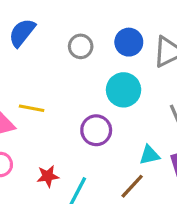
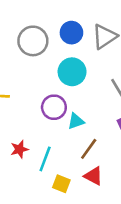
gray circle: (81, 46) -> (33, 41), size x1.5
cyan triangle: (149, 155) -> (76, 121), moved

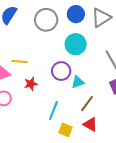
red star: (19, 149) -> (31, 84), moved

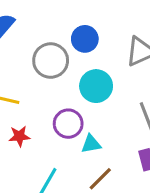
blue circle: (76, 14) -> (85, 39), moved
gray circle: (46, 20) -> (51, 61), moved

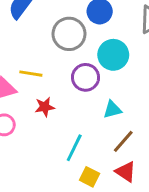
purple circle: (68, 124) -> (86, 77), moved

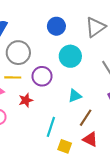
gray circle: (69, 34) -> (18, 53), moved
purple circle: (86, 77) -> (42, 76), moved

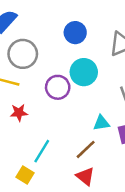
purple circle: (42, 76) -> (58, 87), moved
cyan triangle: (75, 96) -> (101, 123), moved
yellow square: (65, 146) -> (25, 175), moved

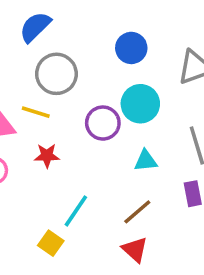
cyan triangle: (101, 123) -> (146, 161), moved

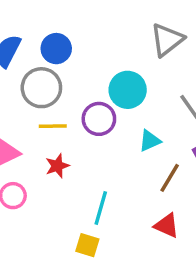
blue circle: (131, 48) -> (56, 49), moved
yellow line: (36, 112) -> (53, 126), moved
brown line: (137, 212) -> (170, 178), moved

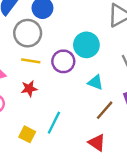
cyan triangle: (150, 141) -> (95, 82), turned 35
yellow square: (87, 245) -> (27, 134), moved

